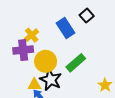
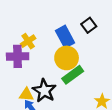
yellow circle: (46, 61) -> (67, 58), moved

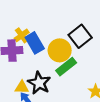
black square: (89, 25) -> (80, 36), moved, size x1.5
blue rectangle: (65, 37) -> (35, 43), moved

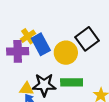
green rectangle: (66, 67) -> (72, 82), moved, turned 36
black star: (39, 83) -> (44, 85), turned -30

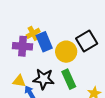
green rectangle: (72, 82) -> (69, 79), turned 60
yellow triangle: (27, 89) -> (19, 81), moved

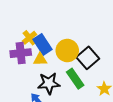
black square: (87, 41) -> (88, 58), moved
yellow triangle: (19, 81) -> (40, 59), moved

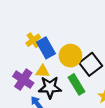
purple cross: (21, 53) -> (23, 80), moved, turned 36
yellow triangle: (40, 59) -> (43, 71), moved

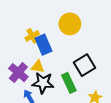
yellow circle: (70, 56) -> (70, 24), moved

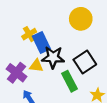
yellow circle: (70, 24) -> (81, 19), moved
black star: (43, 83) -> (53, 57), moved

